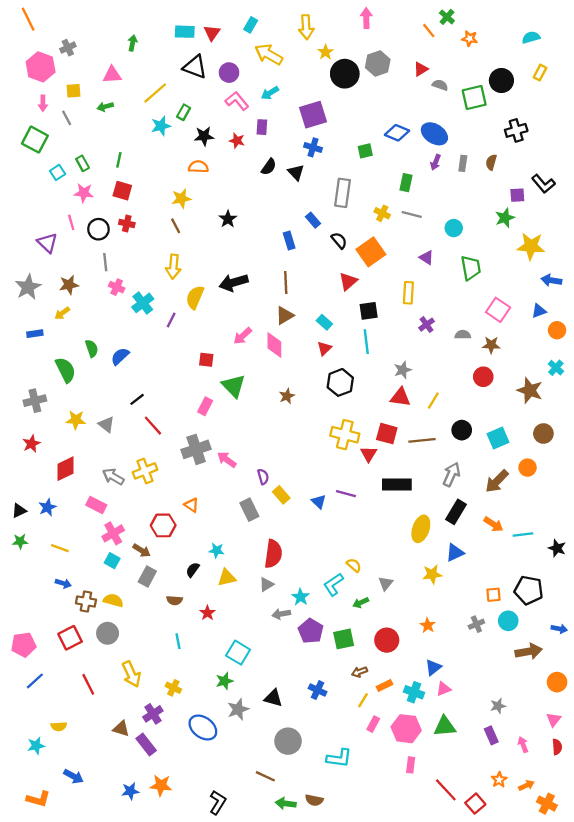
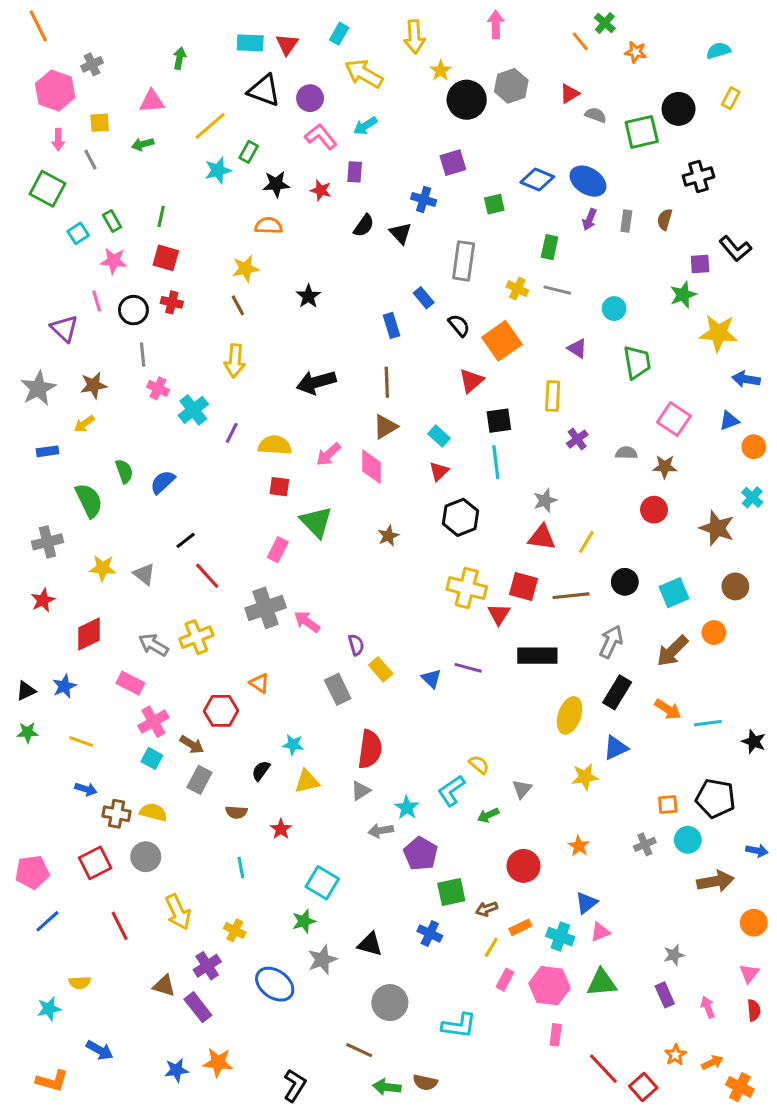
purple square: (313, 115) -> (453, 163), moved, size x0.7
yellow semicircle: (195, 297) -> (275, 445), moved, turned 70
green square: (344, 639) -> (451, 892), moved

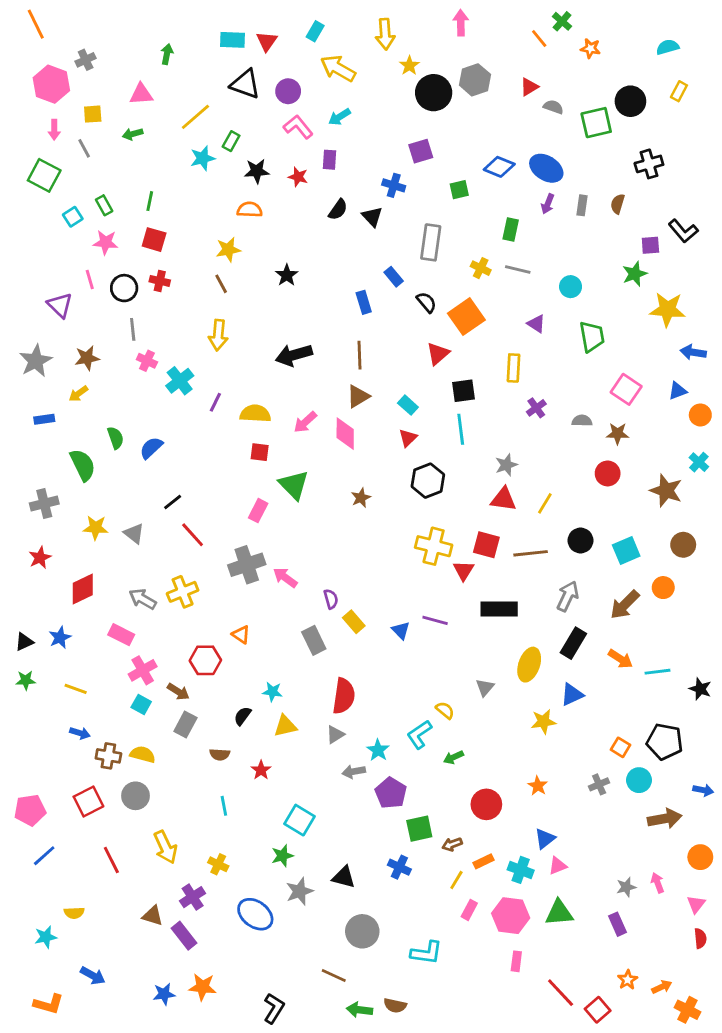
gray triangle: (522, 789) -> (485, 687), moved
orange square: (668, 804) -> (620, 747), turned 36
pink arrow: (708, 1007) -> (658, 883), moved

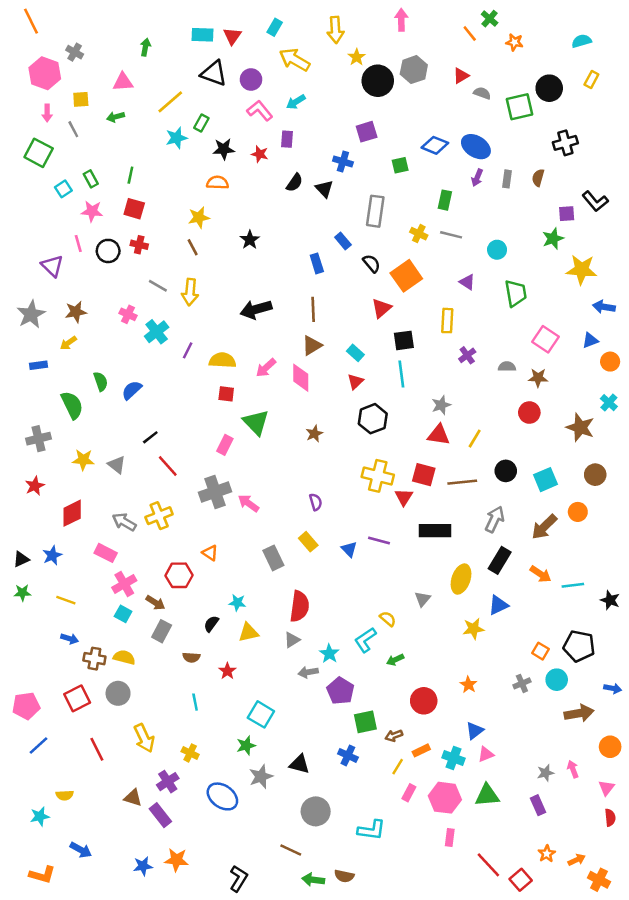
gray cross: (86, 60) -> (75, 52), turned -35
gray line: (133, 329) -> (158, 286), moved, turned -54
purple semicircle: (331, 599) -> (316, 502), moved

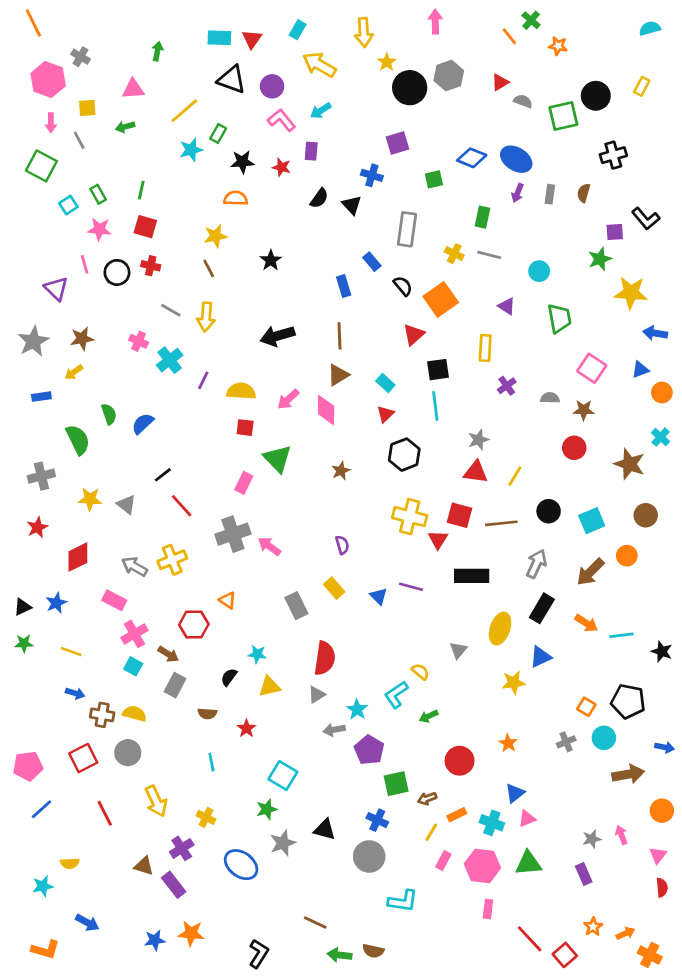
cyan semicircle: (582, 41) -> (650, 28), moved
gray circle: (316, 811) -> (369, 856), moved

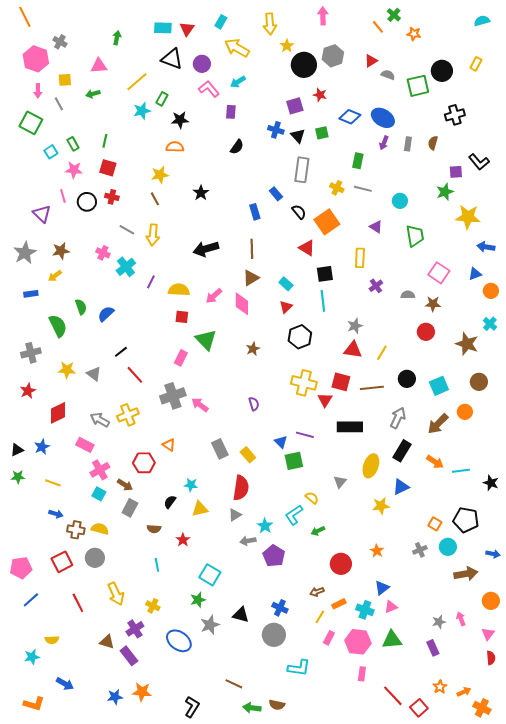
red star: (282, 167) -> (320, 95), moved
black triangle: (352, 205) -> (298, 136), moved
red triangle: (414, 335) -> (307, 248), turned -48
yellow rectangle: (334, 588) -> (248, 455), moved
green square: (396, 784) -> (294, 461), moved

